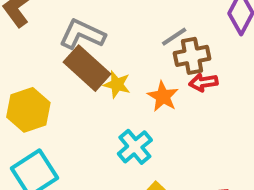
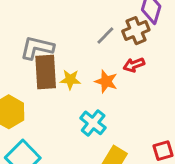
brown cross: (192, 56) -> (136, 31), moved
brown rectangle: (87, 68) -> (46, 72), turned 56

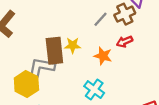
gray L-shape: (37, 48) -> (42, 67), moved
yellow star: (70, 80) -> (73, 45), moved

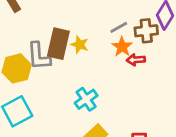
orange star: (103, 56) -> (122, 47), moved
gray L-shape: (42, 67) -> (39, 56), turned -124

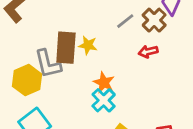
brown cross: (146, 31) -> (154, 20), turned -30
orange star: (122, 47) -> (104, 82), moved

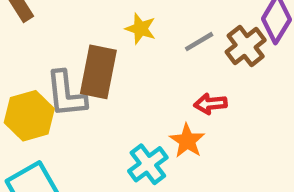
yellow star: (88, 45) -> (141, 29), moved
red arrow: (148, 52) -> (210, 104), moved
orange star: (104, 82) -> (187, 141), moved

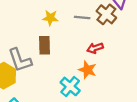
gray line: (199, 42) -> (82, 18), turned 49
brown rectangle: (98, 72) -> (44, 45), moved, size x0.7

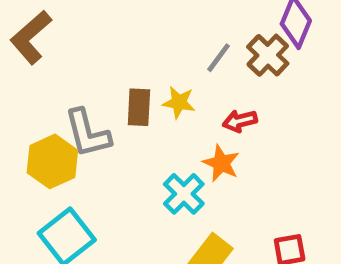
yellow star: (50, 18) -> (179, 102), moved
gray line: (82, 18) -> (219, 58), turned -63

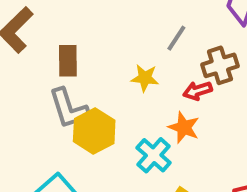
brown cross: (268, 55) -> (220, 65), moved, turned 32
brown rectangle: (139, 107) -> (68, 61), moved
yellow hexagon: (52, 161) -> (94, 131), moved

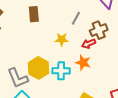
brown rectangle: (68, 61) -> (34, 14), moved
gray L-shape: (69, 109) -> (18, 78), moved
cyan cross: (154, 155) -> (61, 71), moved, turned -36

